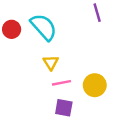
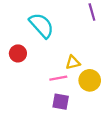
red circle: (12, 29) -> (18, 53), moved
yellow triangle: (51, 63) -> (73, 62), moved, turned 48

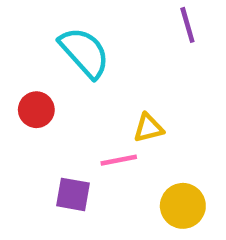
yellow circle: (90, 80) -> (183, 206), moved
purple square: (61, 102) -> (73, 194), moved

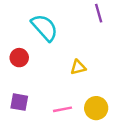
pink line: (119, 160) -> (63, 109), moved
purple square: (73, 194) -> (19, 102), moved

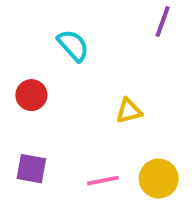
purple line: (99, 13) -> (163, 21), turned 36
cyan semicircle: (44, 28) -> (73, 45), size x0.7

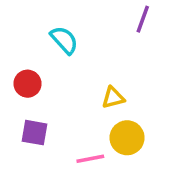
purple square: (31, 169) -> (35, 133), moved
yellow circle: (159, 179) -> (127, 138), moved

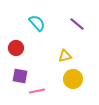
purple line: (143, 19) -> (77, 24), moved, turned -70
pink line: (90, 159) -> (37, 91), moved

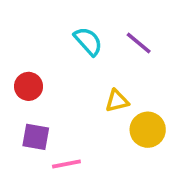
cyan semicircle: (37, 23) -> (88, 41), moved
yellow circle: (73, 79) -> (148, 130), moved

